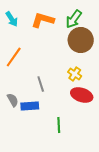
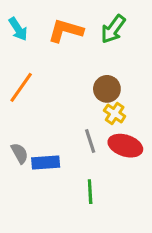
brown circle: (81, 40) -> (107, 89), moved, size x0.7
gray line: (41, 84) -> (90, 141), moved

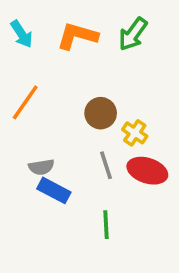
brown circle: (107, 89) -> (101, 113), moved
gray semicircle: (20, 153) -> (41, 167), moved, turned 110
blue rectangle: (46, 162) -> (54, 190), turned 32

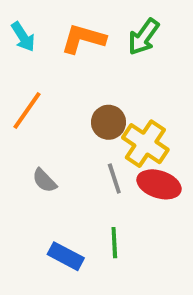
yellow cross: (135, 133) -> (145, 144), size x1.6
gray semicircle: (41, 167) -> (44, 181), turned 55
blue rectangle: (54, 190) -> (66, 256), moved

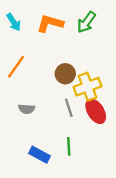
yellow cross: (145, 144) -> (88, 87), turned 36
gray semicircle: (44, 181) -> (27, 109), turned -42
red ellipse: (159, 184) -> (96, 111), turned 40

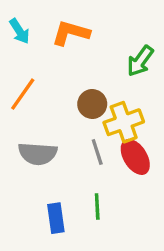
green arrow: (86, 22) -> (140, 61), moved
gray semicircle: (27, 109) -> (38, 154), size x1.6
blue rectangle: (39, 155) -> (56, 218), turned 54

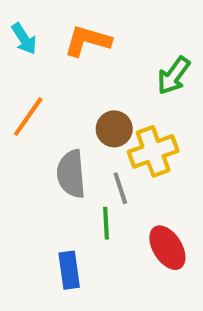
gray semicircle: (38, 154) -> (71, 174), moved, turned 81
red ellipse: (135, 157) -> (167, 248), moved
green line: (97, 207) -> (106, 223), moved

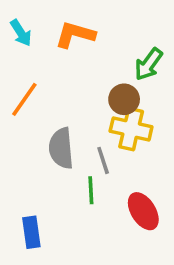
brown circle: (114, 129) -> (124, 99), moved
yellow cross: (153, 151) -> (131, 129), turned 33
blue rectangle: (69, 270) -> (31, 232), moved

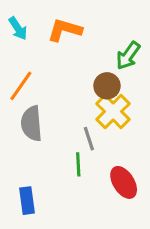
yellow cross: (131, 129) -> (113, 111), turned 32
gray semicircle: (61, 148) -> (32, 124), moved

